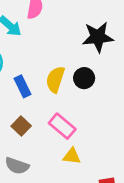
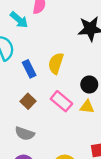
black circle: (84, 78) -> (89, 84), moved
yellow triangle: (72, 156) -> (87, 107), moved

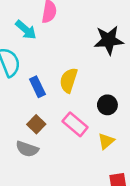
yellow triangle: (87, 107) -> (106, 141), moved, turned -48
gray semicircle: (25, 134) -> (27, 149), moved

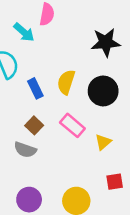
black circle: (107, 105) -> (103, 91), moved, size x1.5

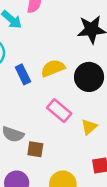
yellow semicircle: (66, 82) -> (53, 68), turned 50
brown square: (34, 125) -> (35, 149), moved, turned -35

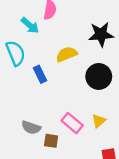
yellow semicircle: (53, 68) -> (67, 54), moved
pink rectangle: (59, 111) -> (72, 123), moved

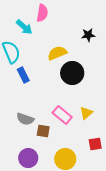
black star: (101, 34) -> (88, 35), size x0.6
blue rectangle: (40, 74) -> (23, 75), moved
black circle: (99, 76) -> (72, 73), moved

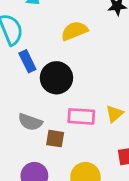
black circle: (72, 73) -> (56, 78), moved
pink rectangle: (62, 115) -> (81, 116), turned -36

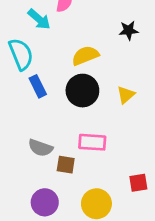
black circle: (56, 78) -> (82, 91), moved
yellow triangle: (114, 114) -> (126, 95), moved

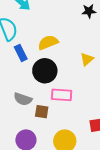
yellow semicircle: (85, 56) -> (48, 42), moved
black circle: (82, 91) -> (45, 71), moved

